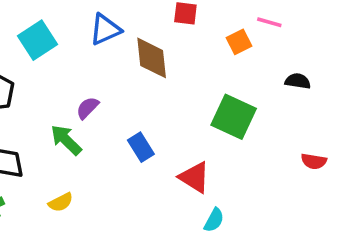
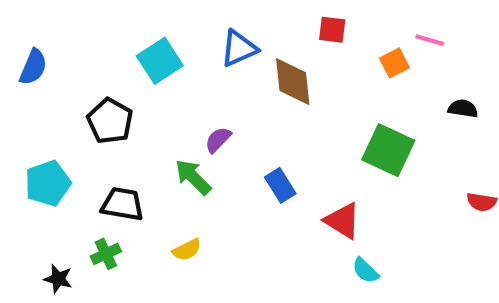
cyan semicircle: (214, 220) -> (365, 270), turned 105

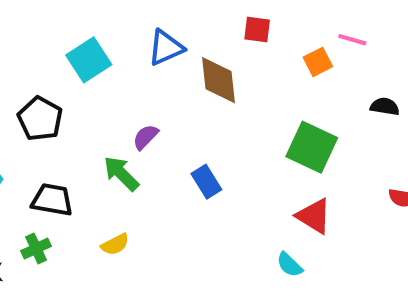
red triangle: (343, 221) -> (314, 216), moved

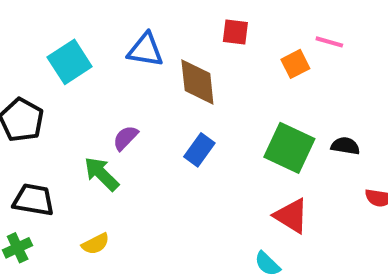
blue triangle: (166, 48) -> (145, 50), turned 33
black semicircle: (385, 107) -> (345, 146), moved
blue rectangle: (206, 182) -> (199, 150), moved, turned 68

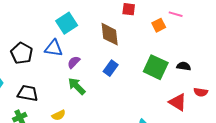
blue triangle: (145, 50) -> (54, 48), moved
cyan square: (70, 62) -> (67, 23), moved
green arrow: (101, 174) -> (77, 86), moved
red triangle: (291, 216) -> (178, 102), moved

